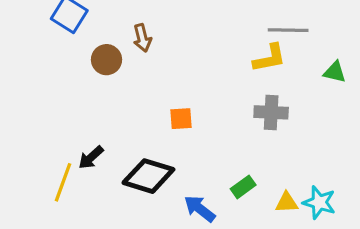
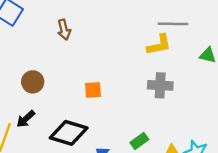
brown circle: (107, 60) -> (33, 82), moved

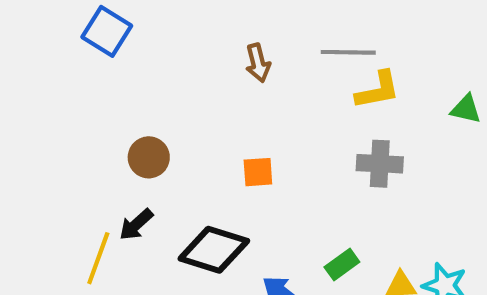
gray line: (173, 24) -> (348, 52), moved
brown arrow: (64, 30) -> (258, 63), moved

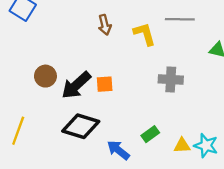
gray line: (348, 52) -> (180, 19), moved
yellow L-shape: (378, 90) -> (145, 34), moved, turned -95
black arrow: (136, 225) -> (76, 85), moved, size x1.6

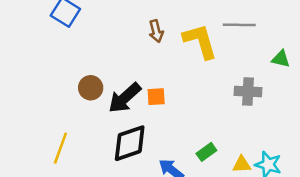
yellow L-shape: (145, 34) -> (200, 41), size x1.4
gray cross: (171, 80) -> (248, 92), moved
black diamond: (81, 126) -> (130, 143), turned -36

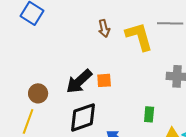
brown circle: (91, 88) -> (38, 93), moved
green rectangle: (206, 152) -> (149, 114), moved, turned -49

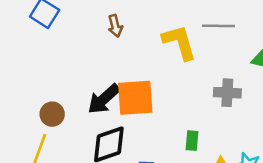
brown arrow: (104, 28) -> (115, 26), moved
orange square: (104, 80) -> (135, 98), size x2.0

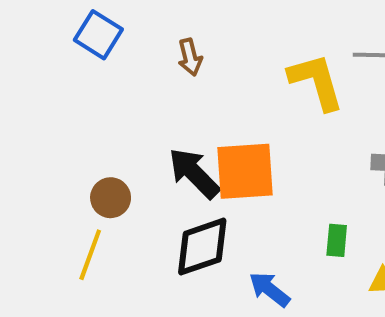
brown arrow: (115, 26) -> (190, 57), moved
black arrow: (104, 99) -> (194, 173), turned 87

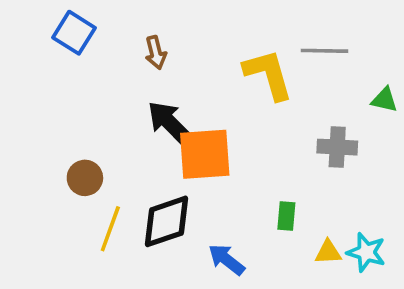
black arrow: (194, 173) -> (170, 123), moved
yellow line: (90, 255) -> (110, 229), moved

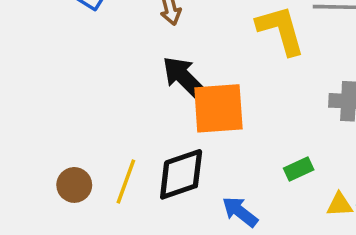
brown circle: (85, 178) -> (74, 185), moved
green rectangle: (286, 216) -> (299, 169), turned 60

